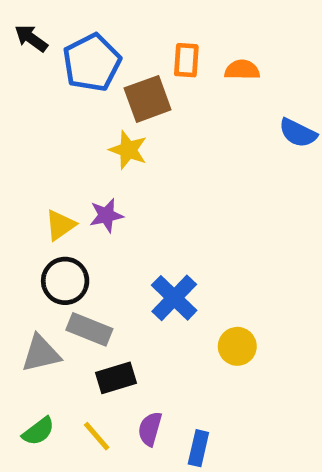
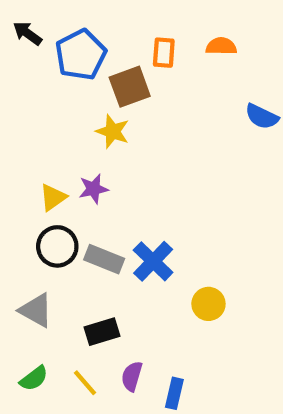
orange semicircle: (242, 70) -> (221, 46), moved
gray rectangle: (89, 329) -> (104, 259), moved
gray triangle: (41, 354) -> (36, 310), turned 42

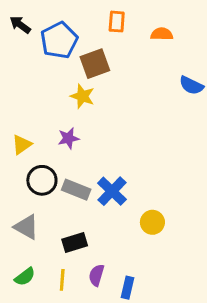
orange rectangle: (164, 53) -> (117, 22), moved
yellow triangle: (53, 197) -> (22, 144), moved
yellow line: (85, 383) -> (62, 280), turned 45

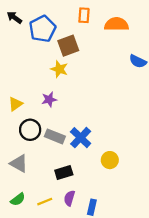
orange semicircle: (162, 34) -> (117, 24), size x1.5
black rectangle: (75, 243) -> (64, 172), moved
yellow line: (62, 280) -> (45, 202), turned 64

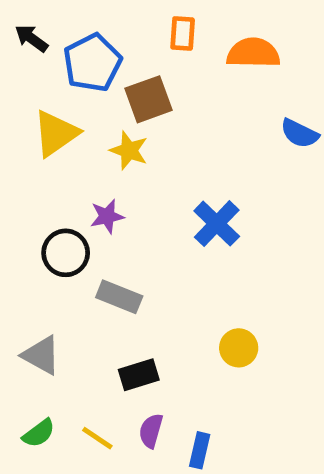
yellow triangle: (16, 104) -> (56, 133), moved, size x1.5
black circle: (30, 130) -> (66, 253), moved
blue cross: (81, 138) -> (217, 224), moved
yellow line: (45, 202) -> (97, 438), turned 56

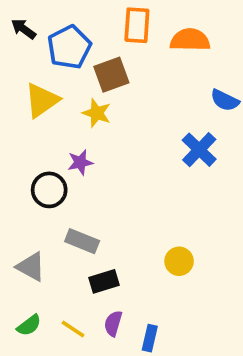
orange rectangle: (183, 33) -> (137, 25), size x1.4
blue cross: (217, 224) -> (199, 150), moved
gray rectangle: (119, 297) -> (82, 241), moved

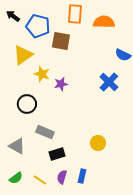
blue pentagon: (69, 47) -> (38, 26), turned -30
brown square: (111, 75) -> (61, 41), turned 30
yellow star: (97, 113) -> (42, 74), moved
purple star: (80, 162) -> (61, 84), moved
blue rectangle: (150, 338) -> (82, 176), moved

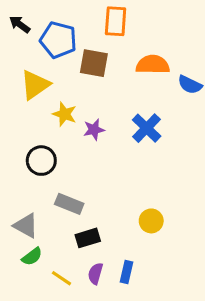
orange semicircle: (104, 22) -> (153, 65), moved
blue cross: (109, 82) -> (147, 128), moved
green semicircle: (16, 178) -> (32, 257), moved

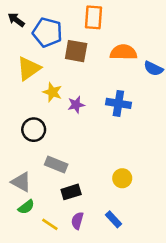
blue cross: (147, 128) -> (118, 103), turned -35
blue rectangle: (126, 272) -> (113, 219), moved, turned -56

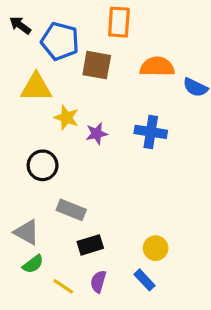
yellow triangle: (29, 68) -> (36, 87), turned 35
yellow circle: (122, 178) -> (156, 248), moved

